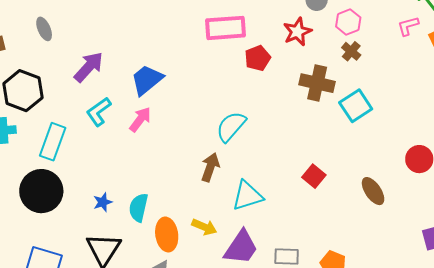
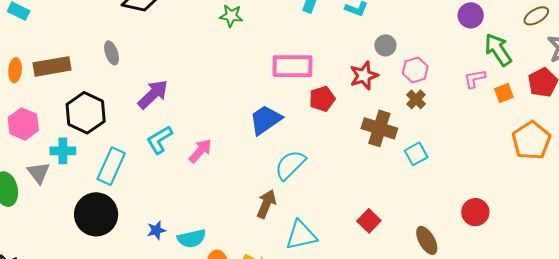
blue trapezoid: (147, 80) -> (265, 120), moved
cyan square: (356, 106) -> (416, 154), size x0.7
cyan semicircle: (138, 208) -> (192, 238), turned -120

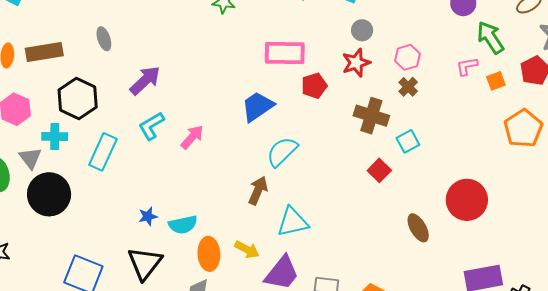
gray circle: (385, 45) -> (362, 30), moved
red circle: (475, 212) -> (467, 200), size x1.5
black circle: (96, 214) -> (49, 194), moved
red square: (369, 221) -> (379, 170), moved

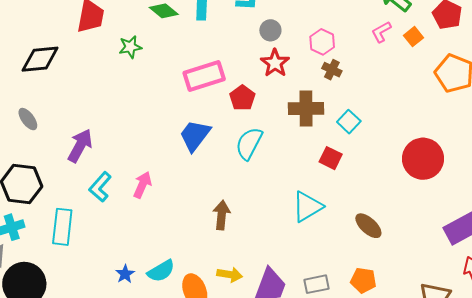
cyan semicircle: (282, 152) -> (249, 143), moved
cyan triangle: (293, 222) -> (307, 207), moved
brown ellipse: (418, 228) -> (368, 226), moved

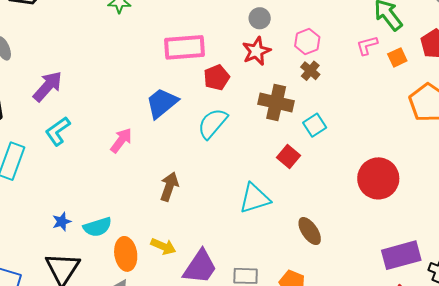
pink arrow: (142, 185) -> (121, 140), moved

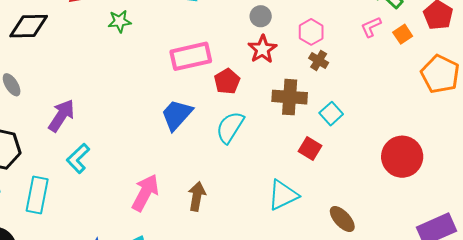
pink arrow: (121, 140) -> (145, 193), moved, size x1.4

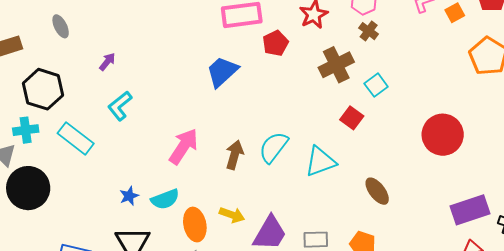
brown cross: (290, 97) -> (336, 65), turned -36
purple arrow: (61, 116) -> (107, 62), size x0.6
cyan semicircle: (230, 127) -> (274, 147), moved
cyan rectangle: (37, 195) -> (76, 138), turned -69

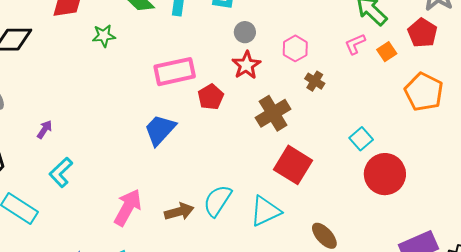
brown cross: (369, 31) -> (315, 81), moved
cyan square: (376, 85) -> (361, 139), moved
red square: (352, 118) -> (293, 165), size x1.6
brown arrow: (234, 155) -> (179, 212), turned 64

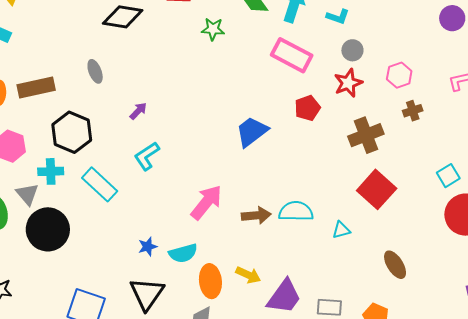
pink rectangle: (175, 72) -> (292, 55), moved, turned 30
brown cross: (315, 81) -> (413, 111), turned 30
cyan semicircle: (217, 201) -> (296, 211), turned 48
cyan triangle: (265, 211) -> (341, 230), size x0.6

